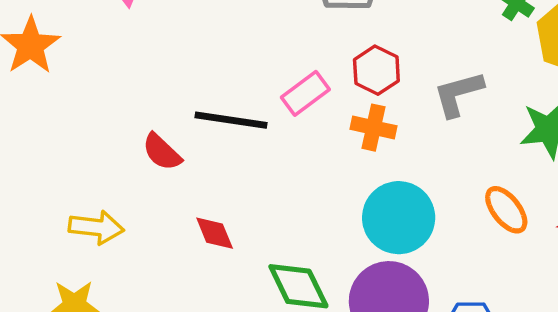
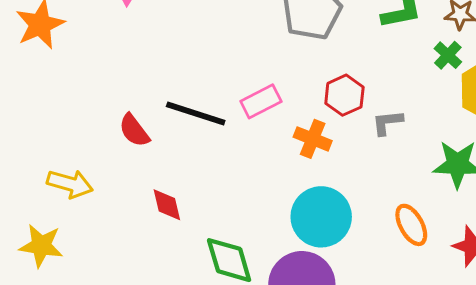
red hexagon: (376, 70) -> (344, 95), moved
gray L-shape: (458, 94) -> (387, 122), size x0.7

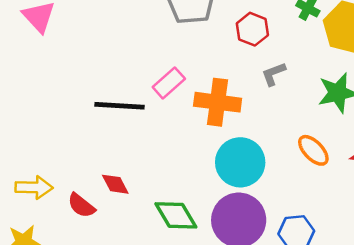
red hexagon: (344, 95) -> (252, 29), moved
red semicircle: (134, 130) -> (81, 205), moved
orange cross: (313, 139) -> (218, 102), size x1.5

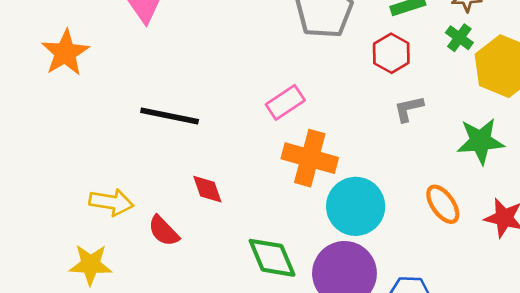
orange cross: (218, 102) -> (310, 158), moved
black line: (120, 106) -> (170, 116), moved
red diamond: (115, 184) -> (207, 189), moved

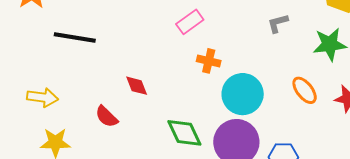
black line: (170, 116) -> (75, 37), moved
orange cross: (310, 158) -> (209, 61), size x0.6
yellow arrow: (111, 202) -> (43, 97), moved

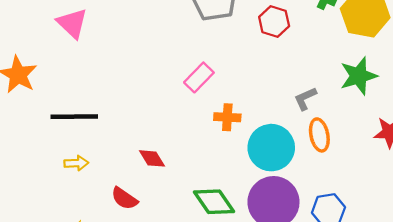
gray L-shape: (278, 23) -> (305, 99), moved
orange ellipse: (305, 90) -> (319, 135), moved, turned 36
yellow arrow: (43, 97) -> (76, 163), moved, size x0.7

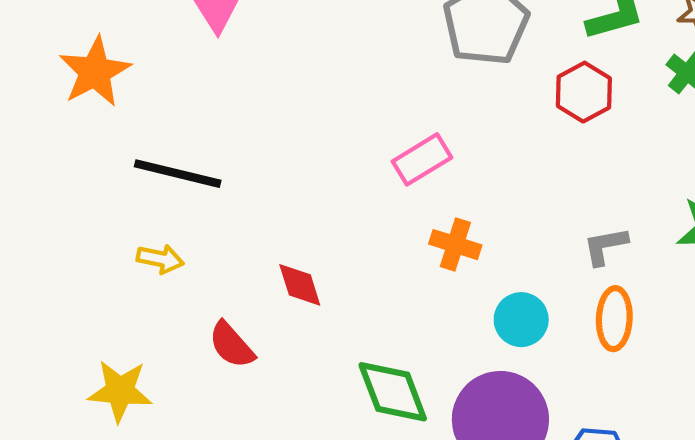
cyan circle: (271, 148) -> (521, 320), size x0.6

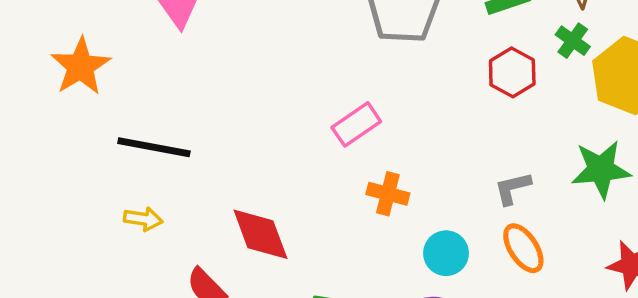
red hexagon: (584, 92) -> (512, 72), moved
red diamond: (300, 285) -> (260, 234), size x1.5
orange ellipse: (614, 319) -> (523, 248), turned -33

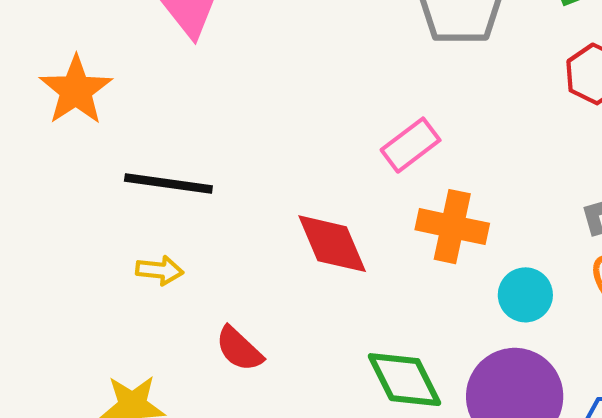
orange cross: (388, 194) -> (452, 227), size x1.4
red diamond: (260, 234) -> (332, 244), moved

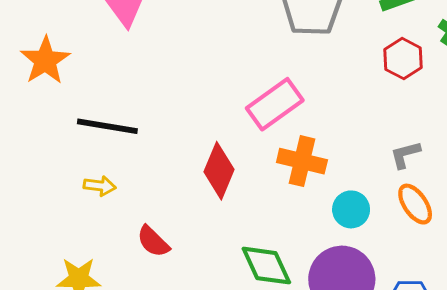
pink rectangle: (411, 145) -> (275, 104), size x1.4
red diamond: (332, 244) -> (219, 171), turned 44

